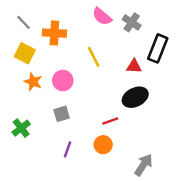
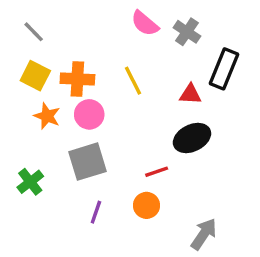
orange cross: (54, 33) -> (77, 79), moved
gray square: (62, 114) -> (88, 162), size x1.6

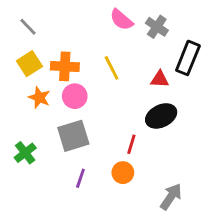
yellow square: (35, 76) -> (29, 64), turned 30
red line: (157, 172) -> (131, 144), turned -54

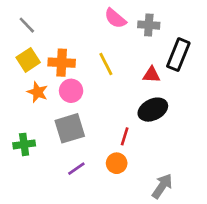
gray cross: (157, 27) -> (149, 25), turned -30
green cross: (25, 153) -> (24, 144), turned 30
purple line: (80, 178) -> (76, 169), turned 36

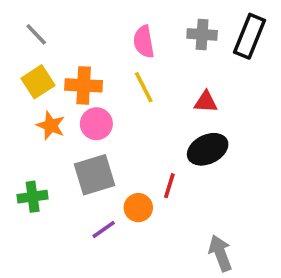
pink semicircle: (115, 18) -> (144, 42), moved, turned 40
black rectangle: (178, 55) -> (250, 36), moved
orange circle: (117, 163) -> (138, 208), moved
gray arrow: (162, 186) -> (220, 253), turned -55

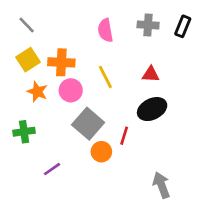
black rectangle: (250, 36) -> (183, 26), size x0.7
yellow line: (144, 87) -> (105, 77), moved
gray square: (95, 175) -> (88, 124), moved, turned -32
green cross: (33, 197) -> (24, 132), moved
purple line: (104, 229) -> (52, 169), moved

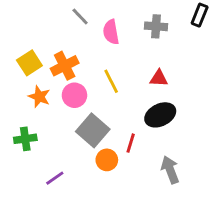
gray line: (27, 25) -> (80, 17), moved
black rectangle: (183, 26) -> (200, 15), moved
orange cross: (61, 62) -> (65, 66), turned -30
gray arrow: (161, 185) -> (170, 170), moved

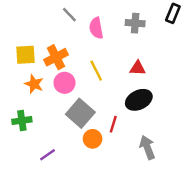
yellow square: (29, 63) -> (26, 55), turned 30

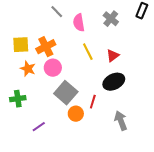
gray cross: (135, 23) -> (111, 19), turned 35
red triangle: (138, 68) -> (113, 56), turned -40
yellow line: (96, 71) -> (88, 52), moved

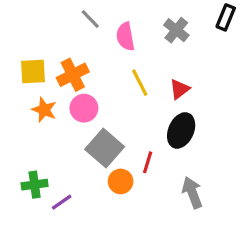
black ellipse: (114, 82) -> (181, 130), turned -40
green cross: (18, 99) -> (35, 185), moved

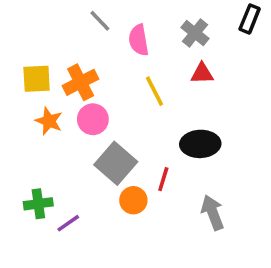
red triangle: (179, 89) -> (202, 73), moved, turned 35
black ellipse: (181, 130) -> (200, 144), turned 64

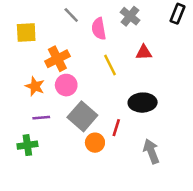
gray cross: (195, 33) -> (130, 16), moved
yellow square: (37, 79) -> (26, 32), moved
purple line: (68, 223) -> (41, 118), moved, turned 30

